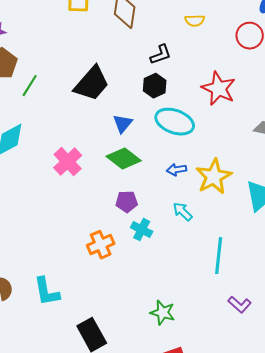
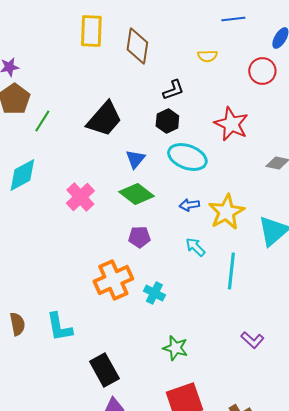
cyan cross: (142, 230) -> (154, 293), moved
orange cross: (101, 245) -> (113, 280), size x1.4
cyan line: (219, 256) -> (231, 271), moved

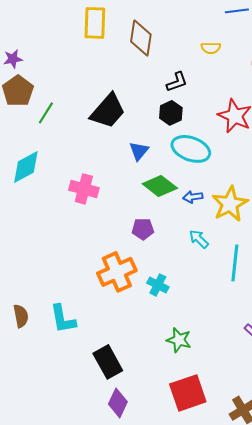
green diamond: (136, 194) -> (160, 186), moved
pink cross: (80, 197) -> (84, 189), turned -32

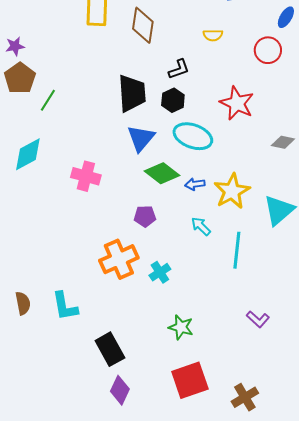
black trapezoid: (108, 111) -> (132, 93), moved, turned -45
blue triangle: (139, 151) -> (141, 138), size x1.4
cyan cross: (158, 285) -> (160, 272), turned 30

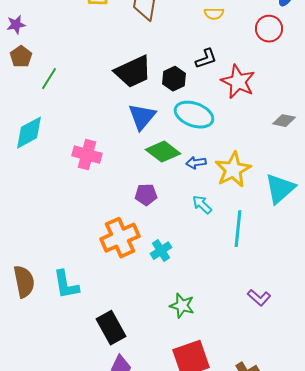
black L-shape: (179, 69) -> (206, 59), moved
brown pentagon: (20, 78) -> (21, 57), size x0.7
black trapezoid: (132, 93) -> (133, 72), turned 69
brown semicircle: (23, 303) -> (24, 282), size x1.4

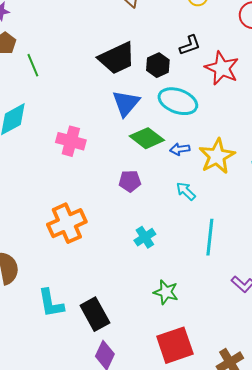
green line: (49, 79) -> (33, 65), turned -55
cyan line: (238, 229) -> (210, 237), moved
orange cross: (120, 238) -> (67, 223), moved
cyan L-shape: (66, 285) -> (51, 303), moved

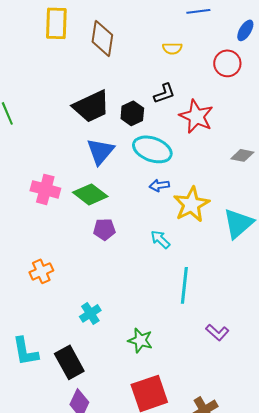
green diamond: (147, 138) -> (90, 194), moved
blue arrow: (180, 149) -> (159, 185), moved
orange cross: (67, 223) -> (41, 271), size x0.6
cyan cross: (145, 237) -> (90, 313), moved

